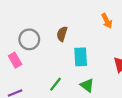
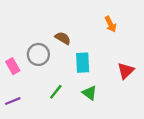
brown semicircle: (62, 34) -> (63, 38), turned 104
gray circle: (29, 39) -> (38, 54), moved

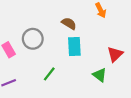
brown semicircle: (63, 38) -> (69, 23), moved
green triangle: (90, 93) -> (100, 75), moved

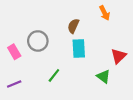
brown semicircle: (69, 23) -> (73, 26), turned -96

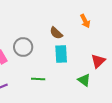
brown semicircle: (73, 26) -> (56, 33), turned -72
green line: (54, 75) -> (38, 79), turned 56

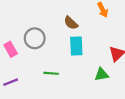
green triangle: (84, 80) -> (102, 74), turned -48

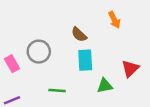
green triangle: (102, 74) -> (105, 86), moved

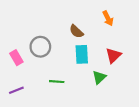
red triangle: (130, 69) -> (113, 55), moved
green triangle: (105, 86) -> (99, 77), turned -32

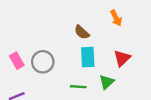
gray circle: (40, 47) -> (43, 62), moved
green line: (57, 82) -> (78, 87), moved

